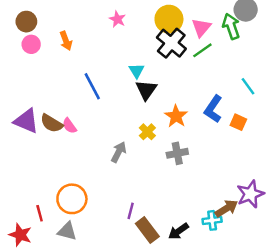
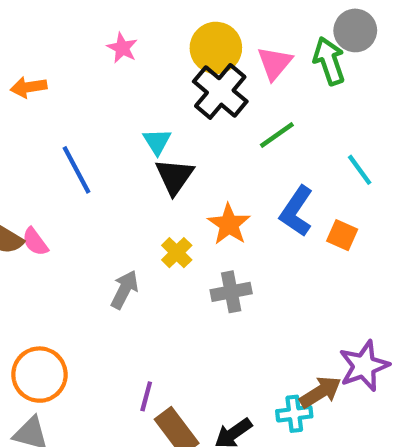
orange arrow: (66, 41) -> (29, 87), turned 102
green line: (202, 50) -> (277, 135), moved

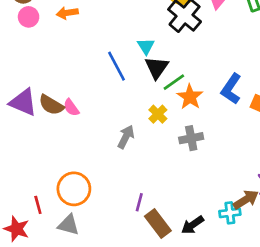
green line: (277, 135) -> (174, 82), moved
blue line: (76, 170) -> (117, 66), moved

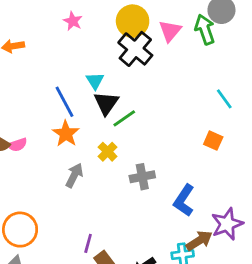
blue L-shape: (231, 89) -> (184, 200), moved
orange star: (190, 97) -> (66, 134), moved
pink semicircle: (71, 108) -> (17, 145), turned -72

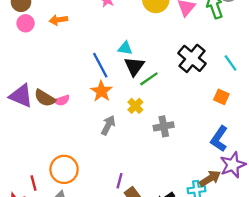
black cross: (135, 49) -> (192, 58), moved
cyan triangle: (95, 81) -> (125, 48), turned -49
blue L-shape: (184, 200) -> (219, 139), moved

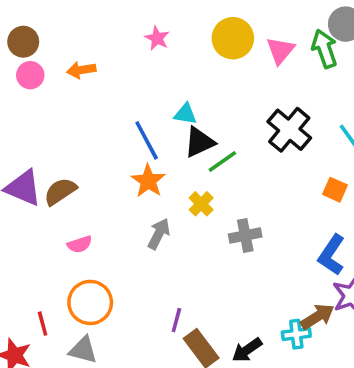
black triangle: (134, 66) -> (199, 142), turned 30
brown semicircle: (45, 98) -> (60, 191), turned 115
pink semicircle: (62, 100) -> (80, 244), moved

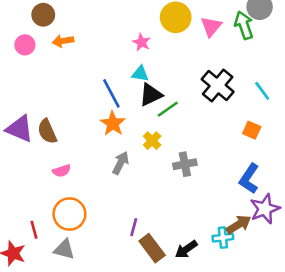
pink star: (157, 38) -> (142, 42), moved
brown circle: (23, 42) -> (43, 15), moved
brown semicircle: (60, 191) -> (47, 131), turned -80

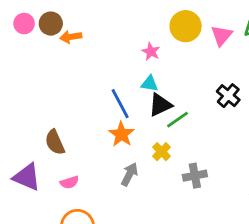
orange arrow: (63, 41) -> (71, 37), moved
pink circle: (25, 45) -> (24, 24), moved
black cross: (218, 86) -> (228, 96), size x0.7
purple triangle: (20, 129) -> (27, 177), moved

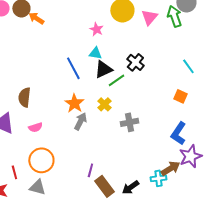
orange arrow: (71, 37) -> (36, 18), turned 42
black cross: (228, 96) -> (135, 62), moved
orange star: (121, 134) -> (74, 103), moved
brown semicircle: (55, 142) -> (24, 97), turned 30

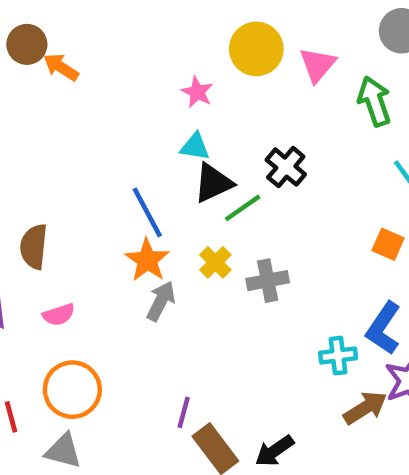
green arrow: (174, 16) -> (374, 101), moved
blue line: (73, 68) -> (147, 212), moved
gray cross: (129, 122) -> (268, 281), moved
cyan cross: (158, 178) -> (338, 356), moved

